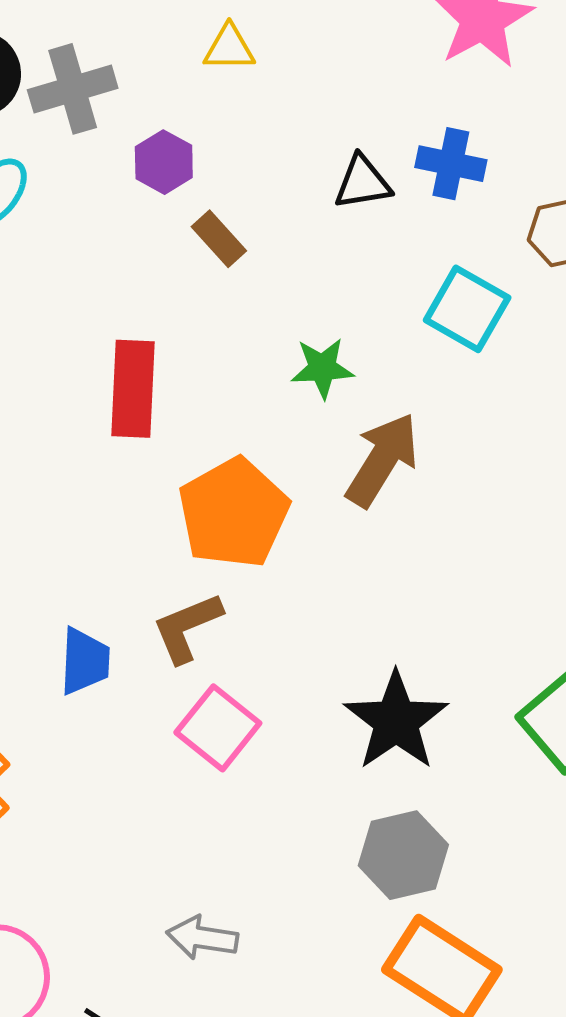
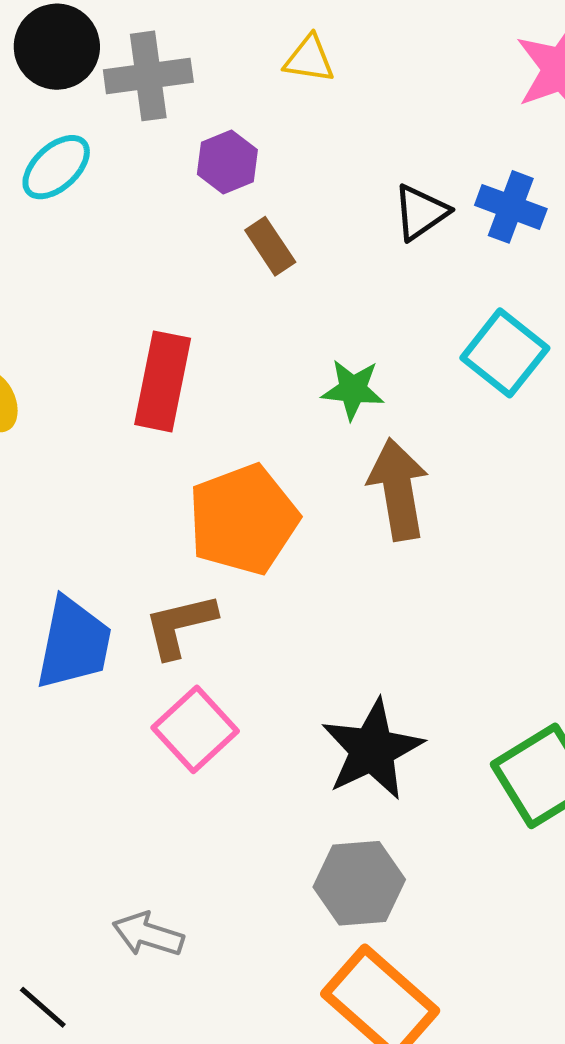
black triangle: (363, 183) -> (421, 212), turned -34
brown arrow: (382, 460) -> (398, 489), turned -50
blue trapezoid: (85, 661) -> (74, 643), size x1.4

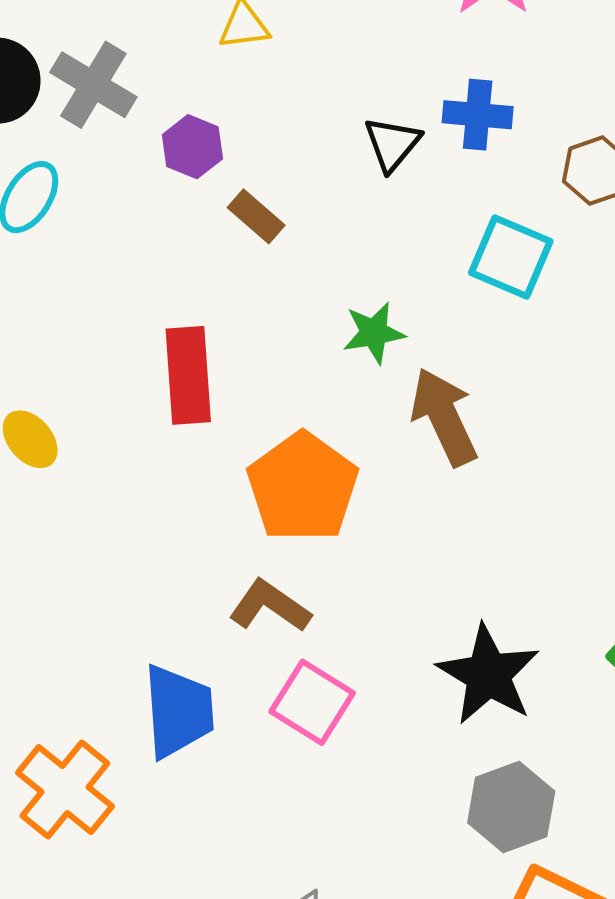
gray cross: (148, 76) -> (93, 85), turned -36
brown L-shape: (180, 626) -> (270, 606), turned 64
blue trapezoid: (74, 643) -> (178, 711), moved

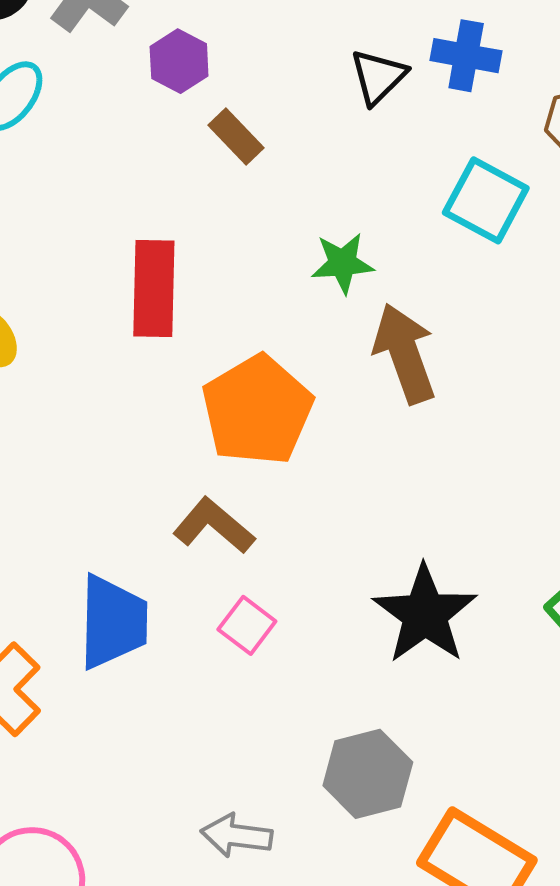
pink square: (312, 702) -> (247, 625), size x0.7
gray hexagon: (511, 807) -> (368, 774), moved

